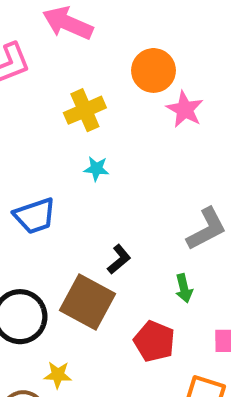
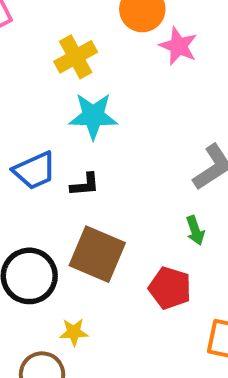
cyan star: (96, 169) -> (93, 116), size x1.8
black L-shape: (119, 259) -> (85, 185), moved, turned 40

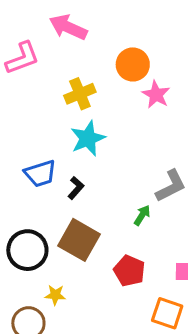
cyan star: (93, 116) -> (88, 138), turned -30
black L-shape: (85, 185) -> (76, 188), turned -50
green arrow: (195, 230) -> (142, 215), moved, turned -135

